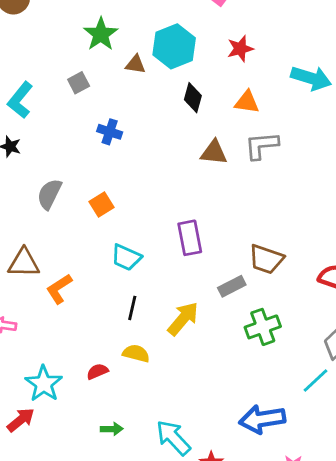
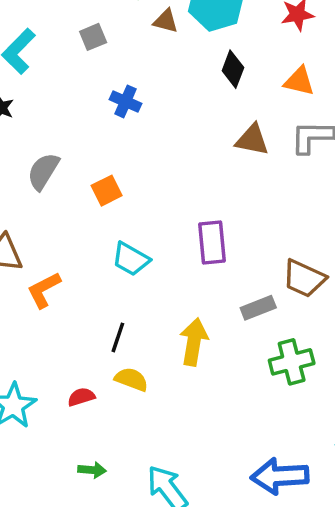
black line: (132, 308) -> (118, 337), moved
yellow arrow: (183, 319) -> (194, 342), turned -36

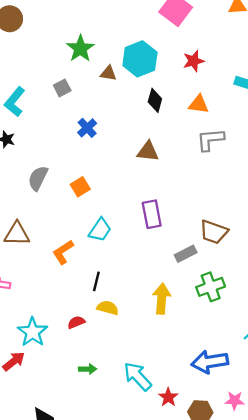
blue cross: (125, 101) -> (87, 128), turned 30
brown triangle: (252, 140) -> (148, 151), moved
cyan trapezoid: (131, 259) -> (100, 230), turned -80
orange L-shape: (44, 290) -> (63, 252), moved
yellow arrow: (194, 342) -> (162, 299), moved

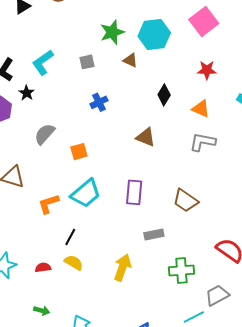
cyan hexagon: (140, 59) -> (154, 35), moved
cyan trapezoid: (100, 230) -> (86, 193), size x1.4
brown trapezoid: (214, 232) -> (186, 201), moved
green cross: (211, 287) -> (181, 270), moved

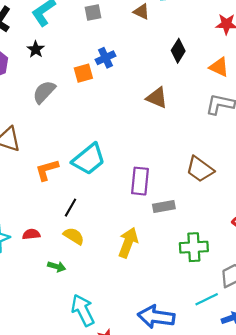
black star: (27, 93) -> (36, 49), moved
orange square: (79, 152) -> (83, 73), moved
purple rectangle: (134, 192) -> (140, 181), moved
red semicircle: (43, 267) -> (31, 234), moved
green arrow: (42, 311) -> (57, 267), moved

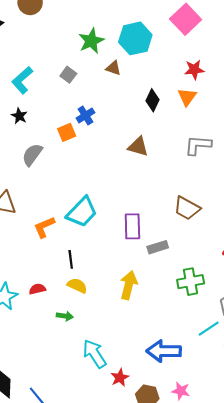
gray square: (93, 12) -> (68, 75), turned -35
orange triangle: (219, 67) -> (187, 97), moved, turned 48
black line: (70, 208) -> (71, 259), turned -30

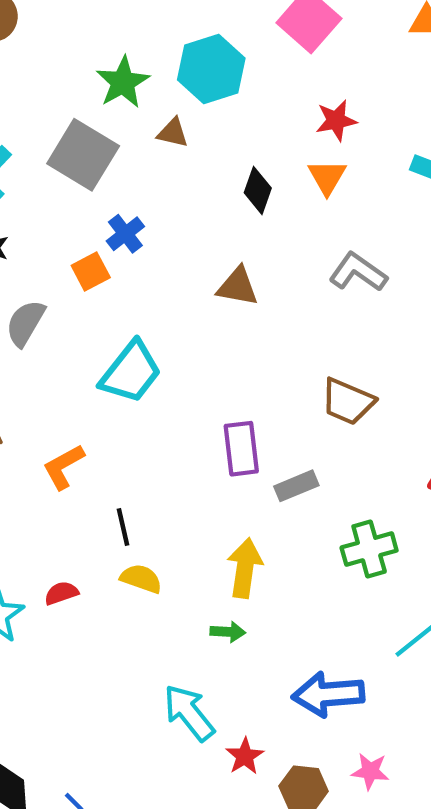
gray square: (68, 75) -> (83, 155), size x2.0
gray L-shape: (198, 145) -> (358, 272), turned 36
cyan trapezoid: (82, 212) -> (131, 372), moved
green arrow: (65, 316) -> (228, 632), moved

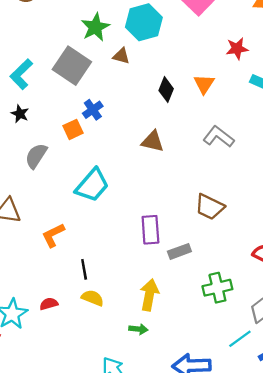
red star: (336, 120) -> (237, 49), moved

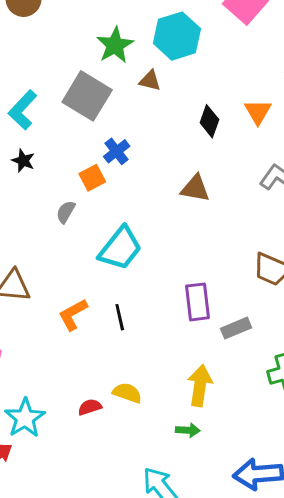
gray semicircle: (36, 156) -> (66, 212), moved, size x0.7
black line: (84, 269) -> (120, 317), moved
red semicircle: (49, 304) -> (90, 407), moved

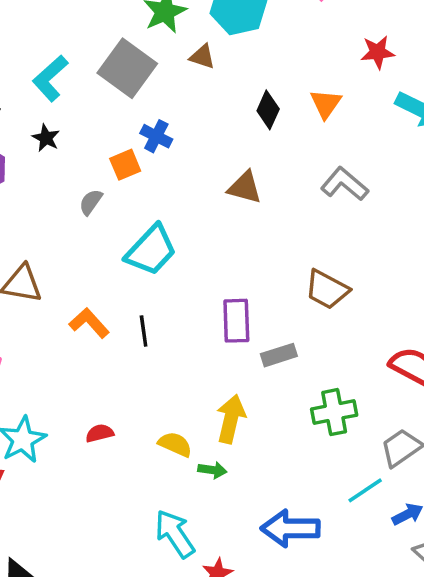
blue cross: (117, 151) -> (156, 136), turned -30
orange L-shape: (73, 314) -> (89, 323), turned 72
yellow semicircle: (127, 393) -> (175, 444), moved

